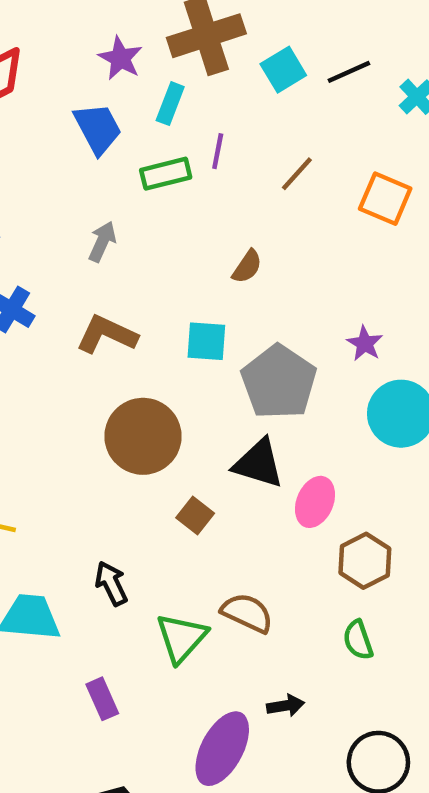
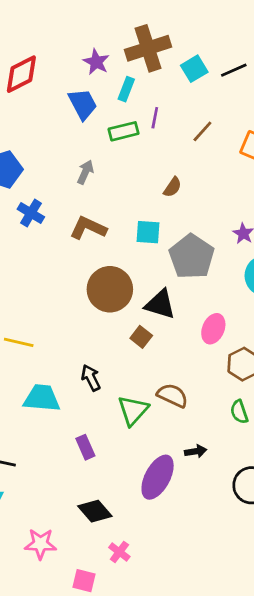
black triangle: (258, 463) -> (160, 304), moved

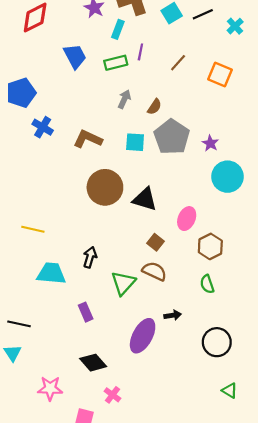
blue trapezoid: (83, 104) -> (75, 56), moved
gray arrow: (85, 172) -> (124, 99), moved
gray pentagon: (192, 257) -> (172, 137), moved
brown square: (141, 337) -> (155, 242), moved
black arrow: (91, 378) -> (90, 257), turned 42

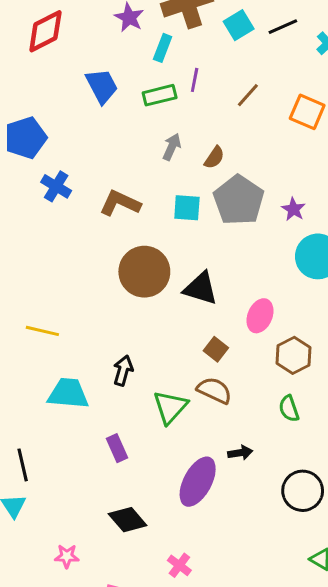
black line: (19, 324) -> (23, 465), turned 65
pink star: (50, 388) -> (67, 556), size x0.7
pink cross: (112, 395) -> (179, 565), moved

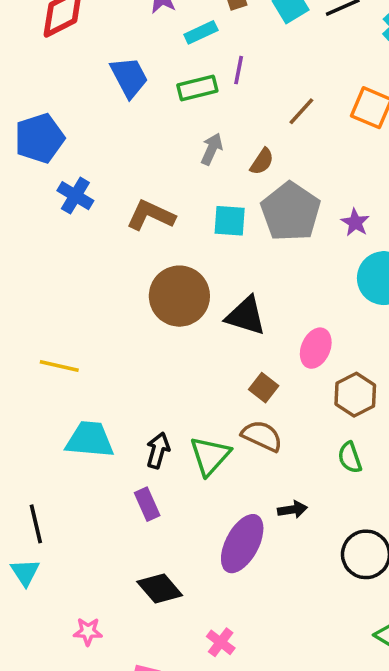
cyan rectangle: (163, 48) -> (201, 32), turned 44
brown line: (248, 95) -> (301, 111), moved
black arrow: (123, 371) -> (158, 450), moved

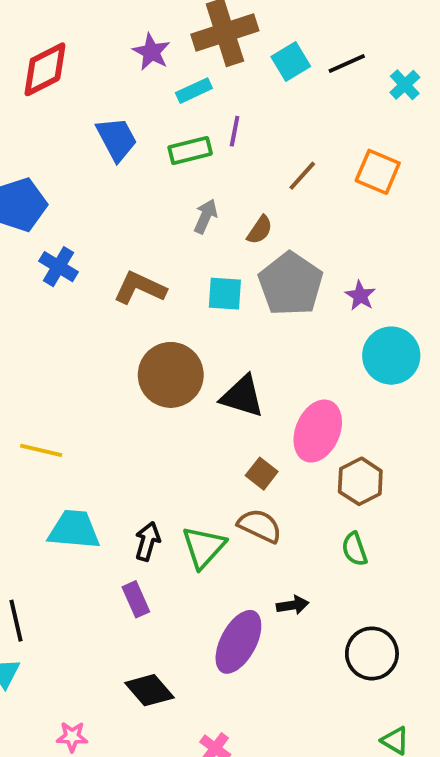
pink ellipse: (316, 348) -> (318, 431), size x1.4

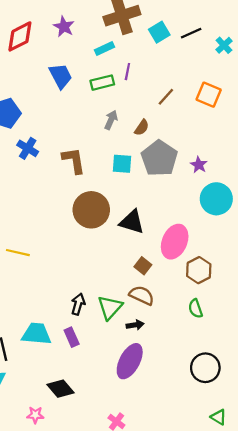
purple star: (151, 52) -> (64, 27), moved
brown L-shape: (140, 288) -> (74, 160), turned 56
cyan trapezoid: (74, 530) -> (36, 334), moved
black arrow: (293, 605) -> (135, 325), moved
black diamond: (149, 690) -> (61, 389), moved

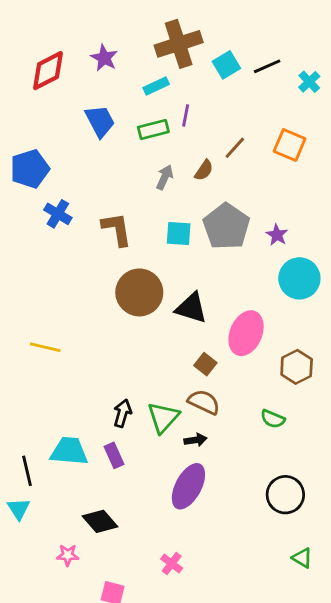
brown semicircle: (142, 128) -> (204, 170), moved
brown hexagon: (199, 270) -> (297, 367), moved
green semicircle: (195, 309) -> (273, 419), turned -48

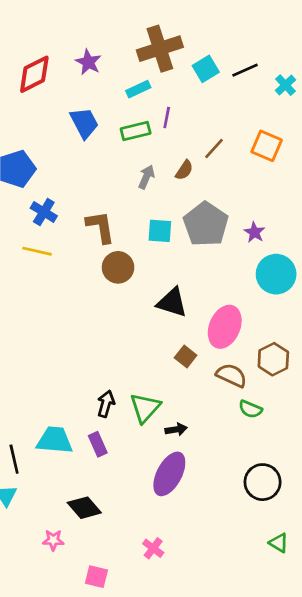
brown circle: (139, 292) -> (118, 267), moved, size x0.7
yellow line: (45, 347) -> (37, 251), moved
brown semicircle: (204, 402) -> (231, 375), moved

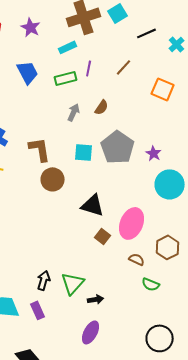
cyan square: (206, 69) -> (118, 13), moved
brown line: (214, 149) -> (124, 67), moved
brown square: (186, 356) -> (103, 236), moved
brown semicircle: (231, 375) -> (137, 259), size x0.7
purple ellipse: (169, 474) -> (91, 332), size x0.7

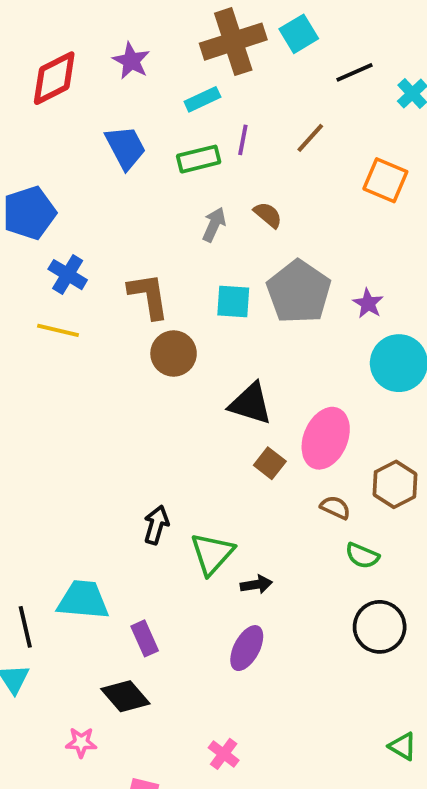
brown semicircle: (102, 107) -> (268, 215), turned -84
black arrow: (44, 280) -> (156, 525), moved
purple rectangle: (38, 310) -> (145, 638), moved
black circle: (160, 338) -> (380, 627), moved

